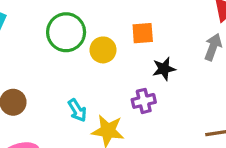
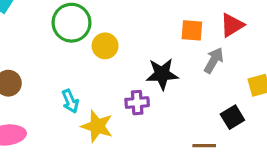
orange square: (143, 33) -> (192, 30), moved
black star: (164, 69) -> (162, 74), size x1.4

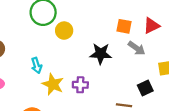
gray arrow: (214, 60) -> (137, 48), turned 90
purple cross: (137, 103) -> (80, 85), moved

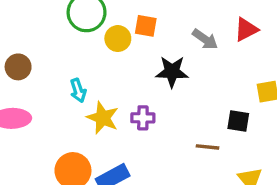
orange square: (124, 26) -> (146, 26), moved
gray arrow: (137, 48) -> (205, 39), moved
black square: (145, 88) -> (238, 121), turned 35

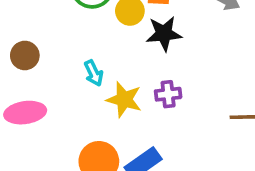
black star: (172, 72) -> (164, 34), moved

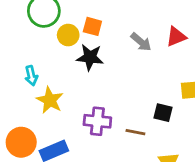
purple cross: (168, 94) -> (97, 121), moved, size x1.4

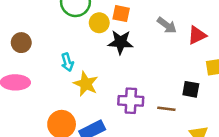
red triangle: (176, 37) -> (197, 35), moved

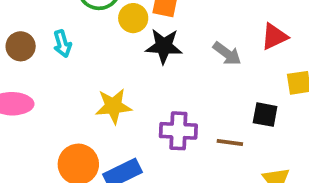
gray arrow: (167, 25) -> (227, 54), moved
cyan arrow: (67, 62) -> (62, 44), moved
yellow star: (86, 84) -> (113, 106), turned -30

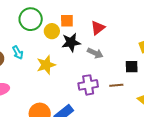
red triangle: (274, 37) -> (98, 28), moved
gray arrow: (227, 54) -> (95, 53), moved
yellow star: (113, 106) -> (46, 65), moved

